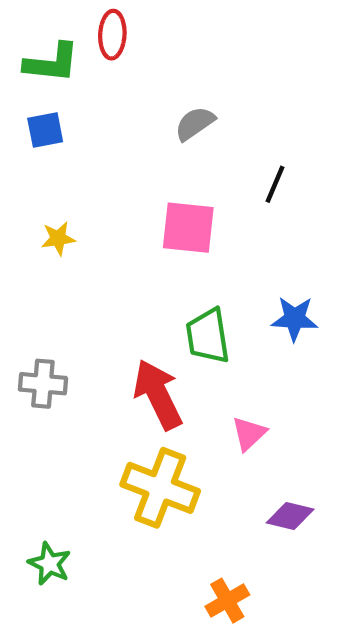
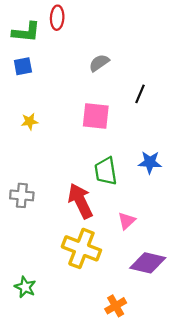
purple diamond: (290, 516) -> (148, 263), size x1.5

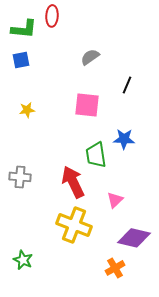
blue star: (150, 162) -> (124, 139), moved
orange cross: (116, 306) -> (115, 268), moved

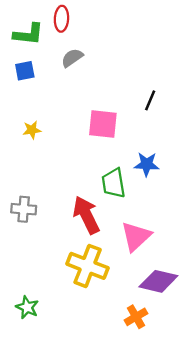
gray semicircle: (90, 57) -> (72, 58), moved
pink triangle: (115, 200) -> (136, 236), size x1.6

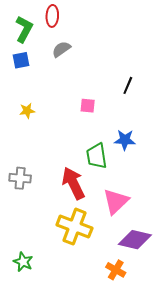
green L-shape: (28, 34) -> (24, 29), turned -68
pink square: (103, 124) -> (88, 106), size x0.6
orange cross: (136, 317) -> (116, 270), turned -30

